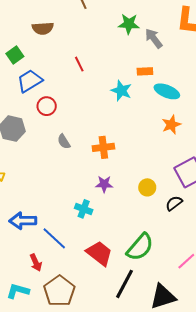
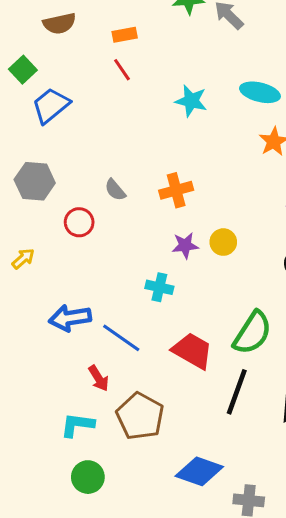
orange rectangle: (145, 71) -> (125, 35), moved
red circle: (47, 106) -> (79, 222), moved
yellow circle: (147, 187) -> (223, 242), moved

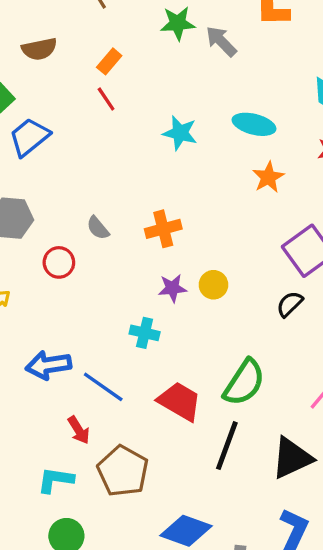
orange rectangle: (125, 35) -> (109, 61), turned -40

